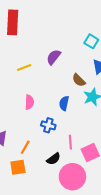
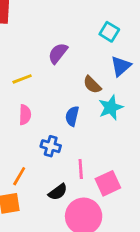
yellow line: (24, 68) -> (22, 79), moved

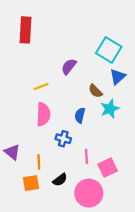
cyan square: (109, 32) -> (109, 50), size x1.6
pink semicircle: (25, 115) -> (43, 114), size x1.5
orange line: (19, 176) -> (39, 162), turned -32
black semicircle: (58, 192) -> (60, 180), moved

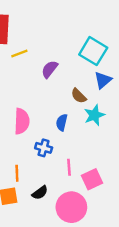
yellow line: (41, 87) -> (19, 53), moved

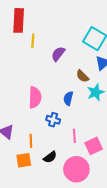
yellow line: (19, 53) -> (33, 41), turned -64

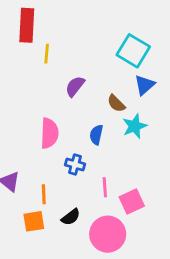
purple semicircle: (58, 54) -> (75, 86), moved

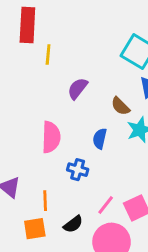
pink line: (105, 187) -> (106, 205), moved, turned 42

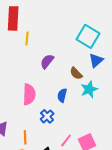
blue cross: (78, 170) -> (47, 116), turned 32

